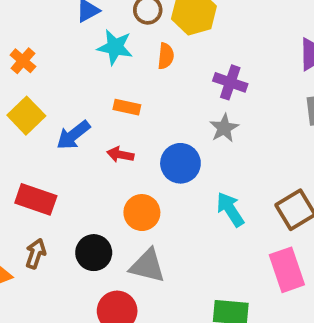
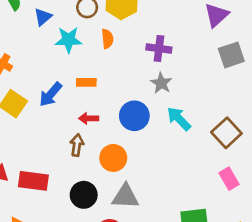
blue arrow: (73, 135) -> (51, 94), moved
red rectangle: (36, 199) -> (33, 181), moved
cyan arrow: (230, 209) -> (179, 119), moved
brown arrow: (36, 254) -> (77, 145), moved
pink rectangle: (287, 270) -> (229, 179), size x0.7

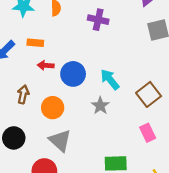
gray star: (161, 83) -> (100, 106), moved
red arrow: (89, 118) -> (46, 65), moved
black circle: (84, 195) -> (14, 138), moved
gray triangle: (125, 197) -> (60, 141), turned 35

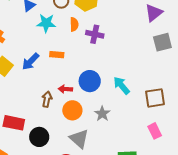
purple cross: (98, 20) -> (95, 34), moved
red arrow: (46, 65) -> (65, 89), moved
brown square: (149, 94) -> (155, 98), turned 30
gray star: (100, 106) -> (102, 114), moved

